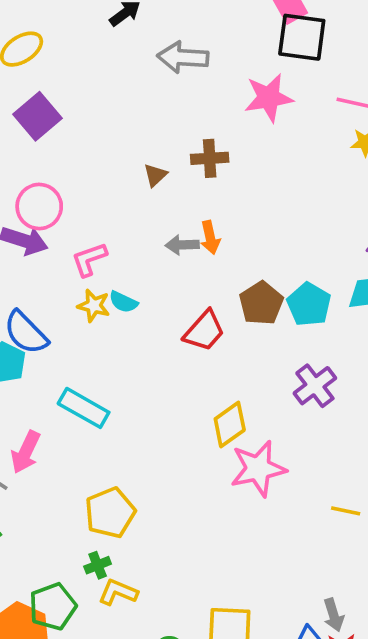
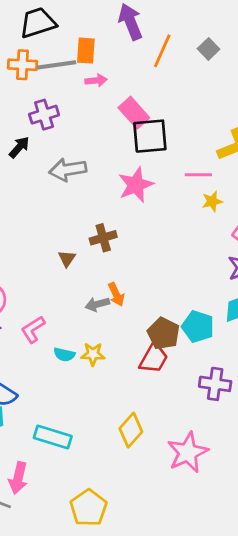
yellow star: (94, 306) -> (93, 354), moved
red trapezoid: (204, 331) -> (154, 358), moved
purple cross: (315, 386) -> (215, 384), turned -32
yellow diamond: (230, 424) -> (131, 430), moved

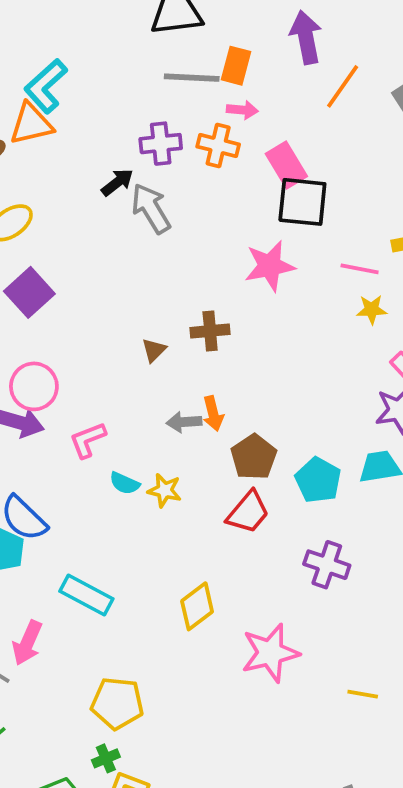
orange cross: (22, 65) -> (218, 145), moved
gray arrow: (68, 170) -> (151, 208), moved, turned 57
brown pentagon: (163, 333) -> (254, 457), moved
yellow pentagon: (89, 508) -> (117, 703), turned 30

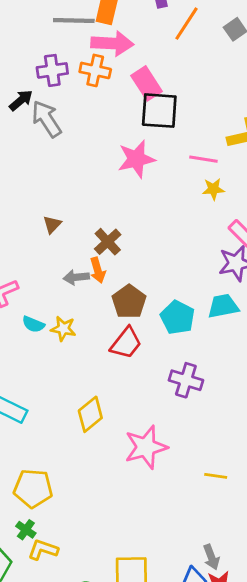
pink arrow: (242, 110) -> (112, 43), size x1.8
brown cross: (210, 331) -> (108, 242), moved, turned -36
green cross: (106, 758) -> (26, 530), turned -30

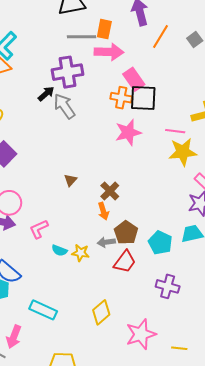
purple cross: (52, 70) -> (67, 72), size x1.4
orange cross: (95, 70) -> (121, 98), moved
yellow star: (213, 189) -> (183, 152), size x1.8
gray arrow: (76, 277) -> (106, 242), moved
yellow line: (216, 476) -> (179, 348), moved

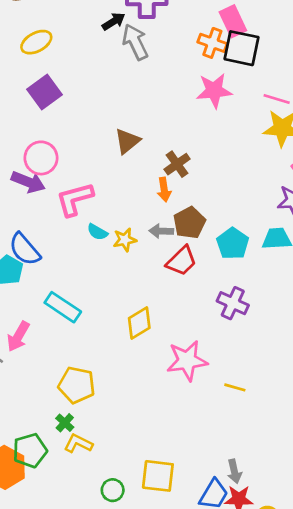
brown triangle: (70, 180) -> (127, 141), size x1.5
pink L-shape: (39, 229) -> (75, 199), size x1.4
yellow star: (81, 253) -> (125, 240), turned -30

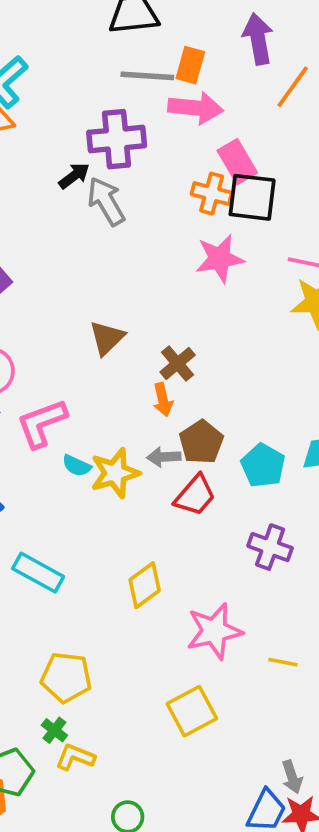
yellow star: (125, 240) -> (115, 473), size x1.5
yellow square: (158, 476) -> (192, 711), moved, turned -30

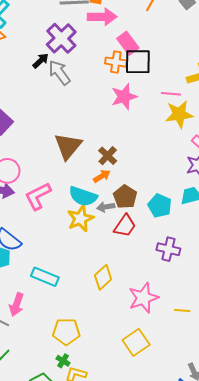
purple cross: (117, 139) -> (61, 38), turned -32
brown triangle: (107, 338) -> (68, 146), size x1.4
orange arrow: (163, 400) -> (102, 176), turned -102
cyan semicircle: (77, 466) -> (83, 196), moved, size x1.8

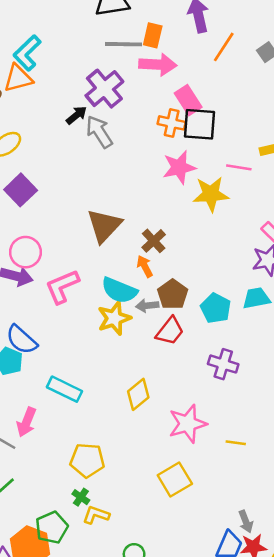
yellow star: (179, 114) -> (211, 194), moved
orange arrow: (102, 176) -> (145, 266), turned -90

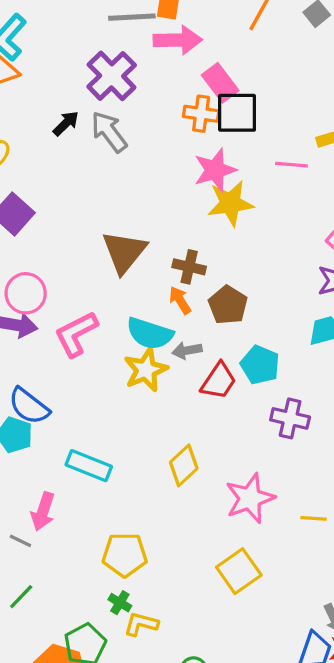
black arrow: (76, 115) -> (66, 123), moved
yellow star: (211, 194) -> (230, 203), moved
brown cross: (154, 241) -> (189, 267), turned -30
brown pentagon: (173, 294) -> (228, 305), moved
cyan pentagon: (216, 308) -> (260, 365), moved

